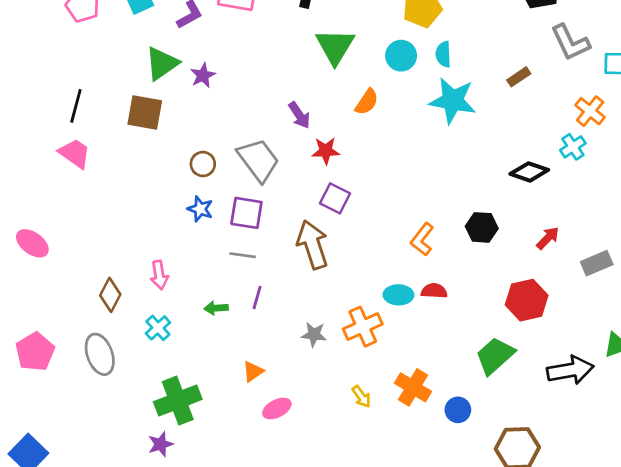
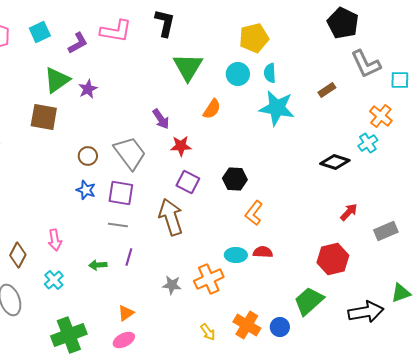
black hexagon: (482, 227) -> (235, 179), moved
pink ellipse: (277, 409) -> (124, 340), moved
blue circle: (458, 410) -> (280, 327), moved

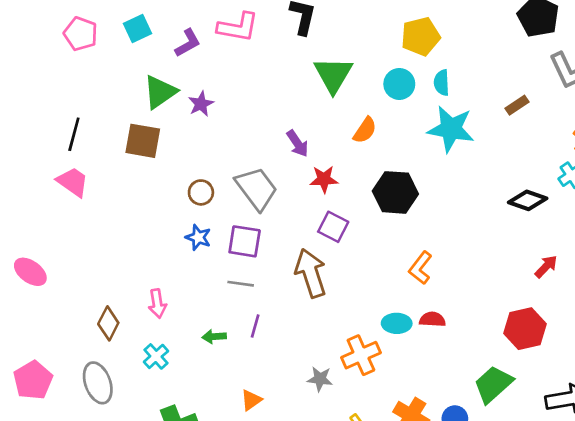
black hexagon: (235, 179) -> (395, 192), moved, size x1.4
gray star: (172, 285) -> (320, 379), moved

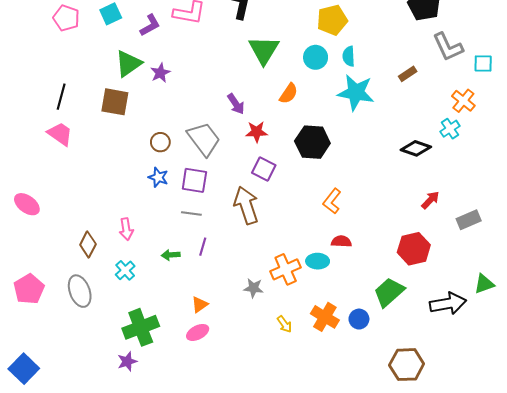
cyan ellipse: (397, 323) -> (318, 261), moved

